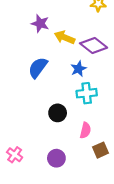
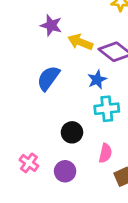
pink cross: (15, 155) -> (29, 163), moved
purple circle: (56, 158) -> (65, 171), moved

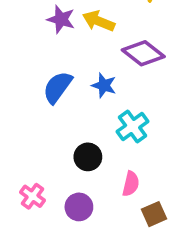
yellow arrow: (80, 42) -> (99, 21), moved
blue star: (97, 80) -> (104, 85), moved, turned -30
cyan cross: (107, 109) -> (133, 127), turned -30

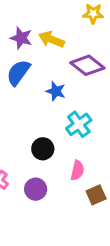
blue semicircle: (57, 87) -> (18, 73), moved

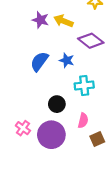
blue semicircle: (18, 73) -> (39, 61), moved
cyan cross: (79, 124) -> (84, 86), turned 30
purple circle: (36, 189) -> (51, 135), size x1.6

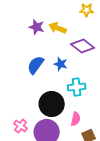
black circle: (57, 104) -> (52, 104), size x1.6

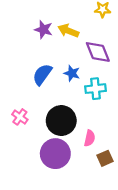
purple diamond: (83, 46) -> (98, 52), turned 30
cyan cross: (77, 87) -> (95, 89), moved
pink cross: (21, 126) -> (20, 117), moved

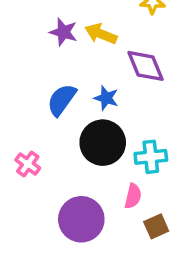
cyan cross: (95, 89) -> (151, 157), moved
black circle: (61, 121) -> (103, 143), moved

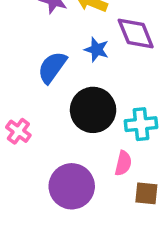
blue star: (106, 98) -> (97, 50), moved
brown square: (156, 226) -> (146, 193), turned 30

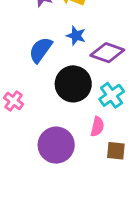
purple diamond: (136, 34) -> (107, 53), moved, turned -48
cyan cross: (141, 124) -> (112, 95), turned -30

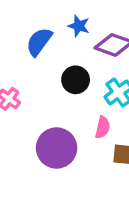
black circle: (73, 84) -> (76, 80), size x0.7

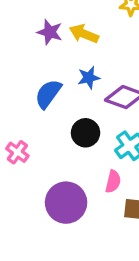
blue star: (79, 26) -> (89, 78), turned -30

